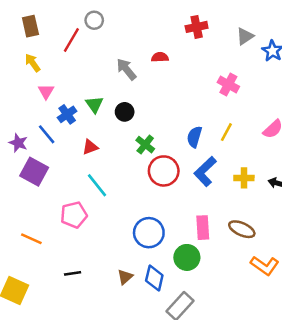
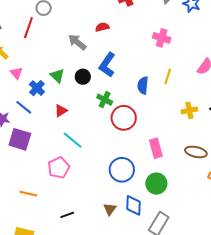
blue L-shape: (205, 171) -> (107, 65), moved
pink rectangle: (203, 228) -> (156, 148), moved

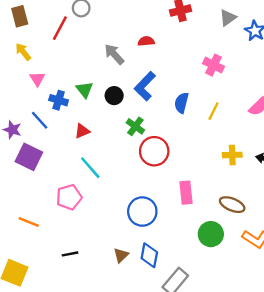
blue semicircle: (143, 85) -> (181, 103), moved
blue cross: (37, 88) -> (59, 100), turned -35
green circle: (156, 184) -> (211, 234), moved

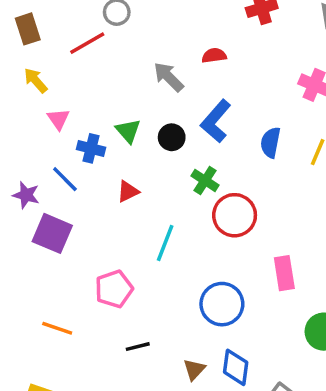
red line: (60, 28) -> (87, 43), turned 35
cyan line: (90, 168) -> (165, 243), moved, turned 65
black line: (70, 254) -> (138, 347), moved

